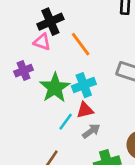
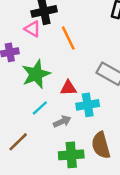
cyan cross: (84, 85) -> (88, 105), moved
red triangle: (85, 110) -> (68, 88), moved

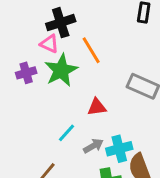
green star: (36, 74) -> (61, 70), moved
cyan cross: (88, 105) -> (119, 149), moved

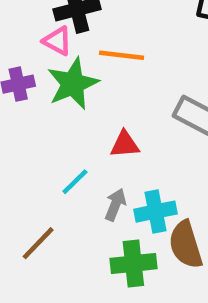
orange line: (91, 50) -> (122, 55), turned -56
gray arrow: (93, 146) -> (115, 205), turned -42

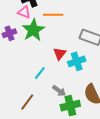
red triangle: (125, 144) -> (60, 54), turned -40
gray arrow: (115, 205) -> (59, 91), moved, turned 112
cyan cross: (155, 212) -> (77, 61), moved

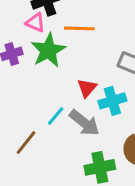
gray arrow: (59, 91) -> (84, 123), moved, size x1.5
brown line: (27, 102) -> (26, 143), moved

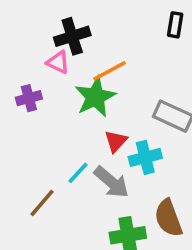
orange line: (79, 28) -> (109, 71), turned -32
green star: (48, 50) -> (95, 97), moved

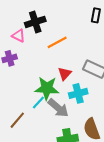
pink triangle: (58, 62) -> (18, 36), moved
green star: (95, 97) -> (47, 88), moved, turned 30
red triangle: (116, 141) -> (65, 74), moved

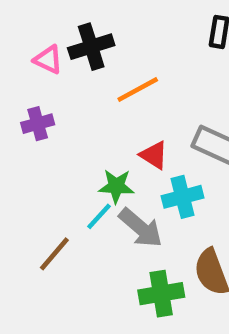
pink triangle: (18, 36) -> (48, 60), moved
red triangle: (65, 74) -> (154, 155), turned -40
green star: (47, 88) -> (116, 186), size x0.7

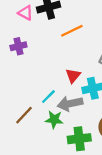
red triangle: (154, 155) -> (73, 76), moved, turned 35
green star: (116, 186) -> (54, 120), moved
gray arrow: (141, 228) -> (70, 104), turned 125

